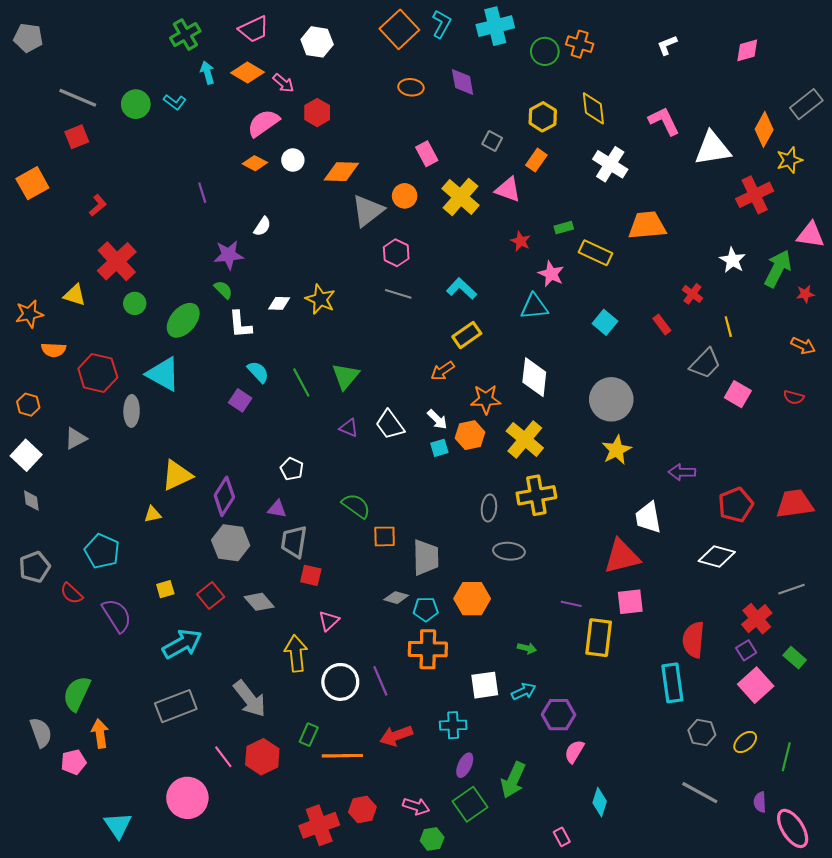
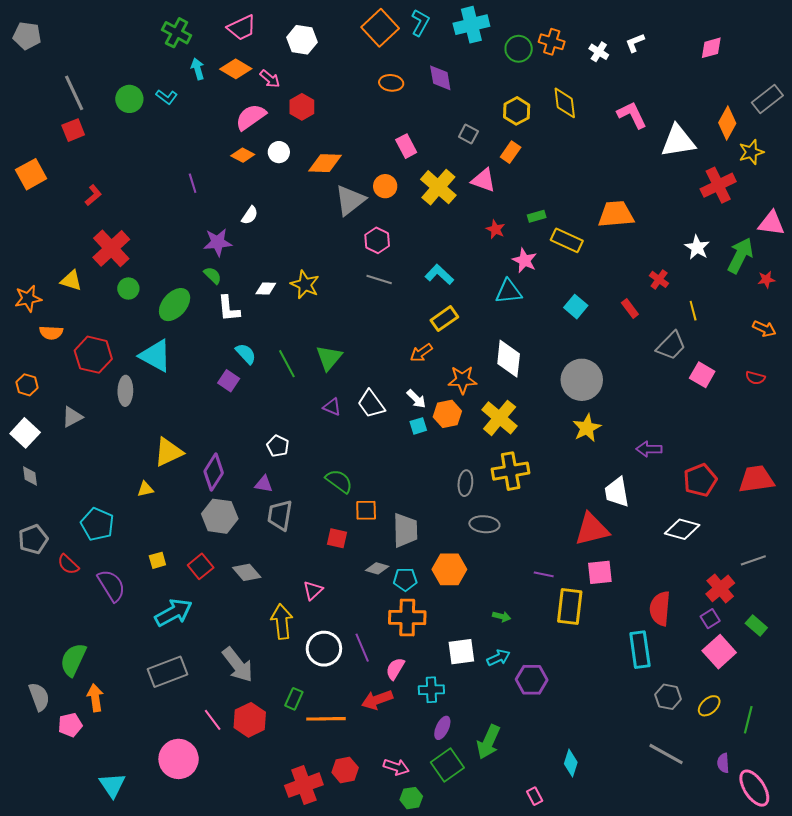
green cross: (185, 35) -> (177, 33), turned -32
gray line: (78, 98) -> (74, 93), turned 42
white cross: (610, 164) -> (599, 52), moved, size x0.6
red square: (311, 575) -> (337, 538), moved
pink semicircle: (574, 751) -> (395, 669), moved

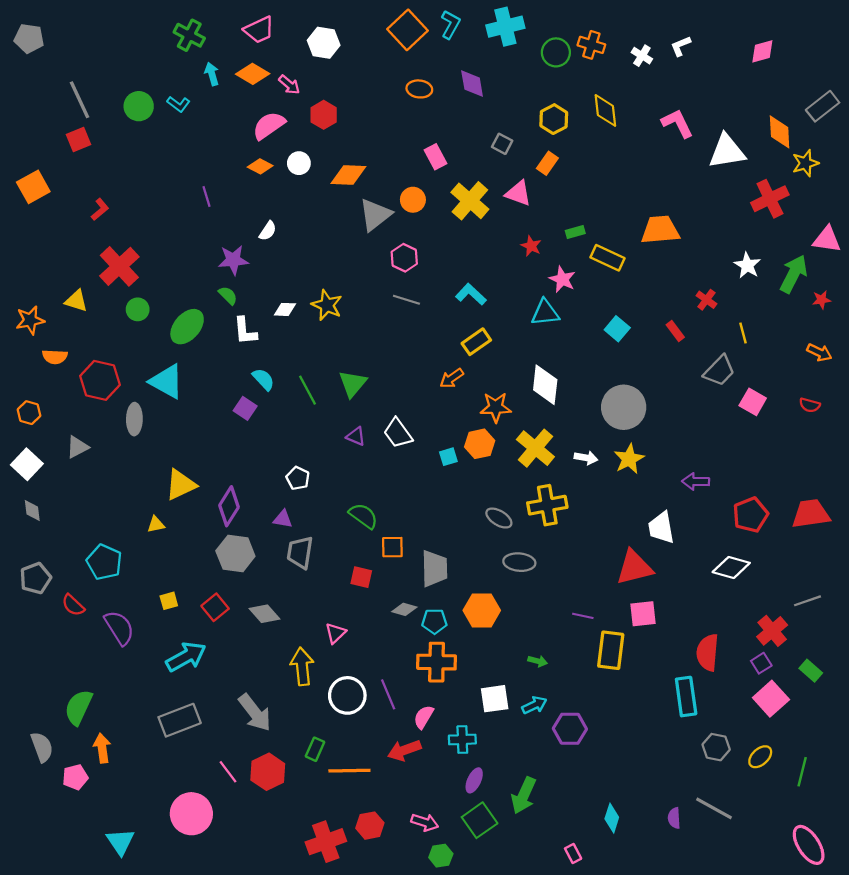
orange diamond: (727, 123) -> (780, 132), turned -32
white arrow: (416, 399) -> (586, 458), moved, turned -35
gray ellipse: (465, 483) -> (499, 518), turned -65
purple semicircle: (723, 763) -> (674, 818), moved

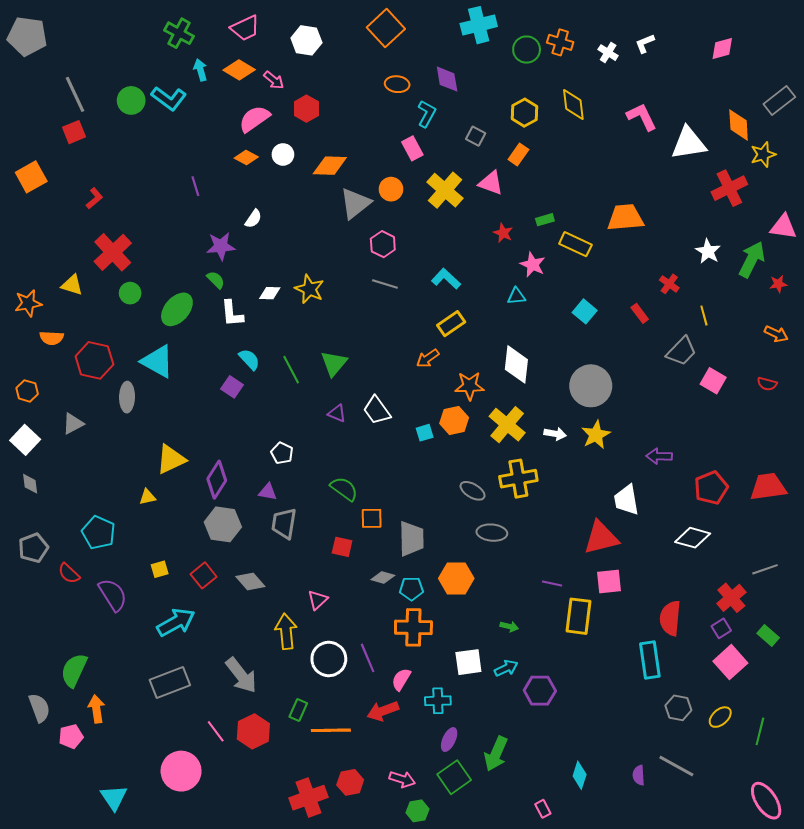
cyan L-shape: (451, 24) -> (427, 114), moved
gray pentagon: (29, 38) -> (27, 36), size x1.4
cyan L-shape: (178, 104) -> (169, 98), size x1.6
cyan triangle: (545, 313) -> (516, 296), size x0.7

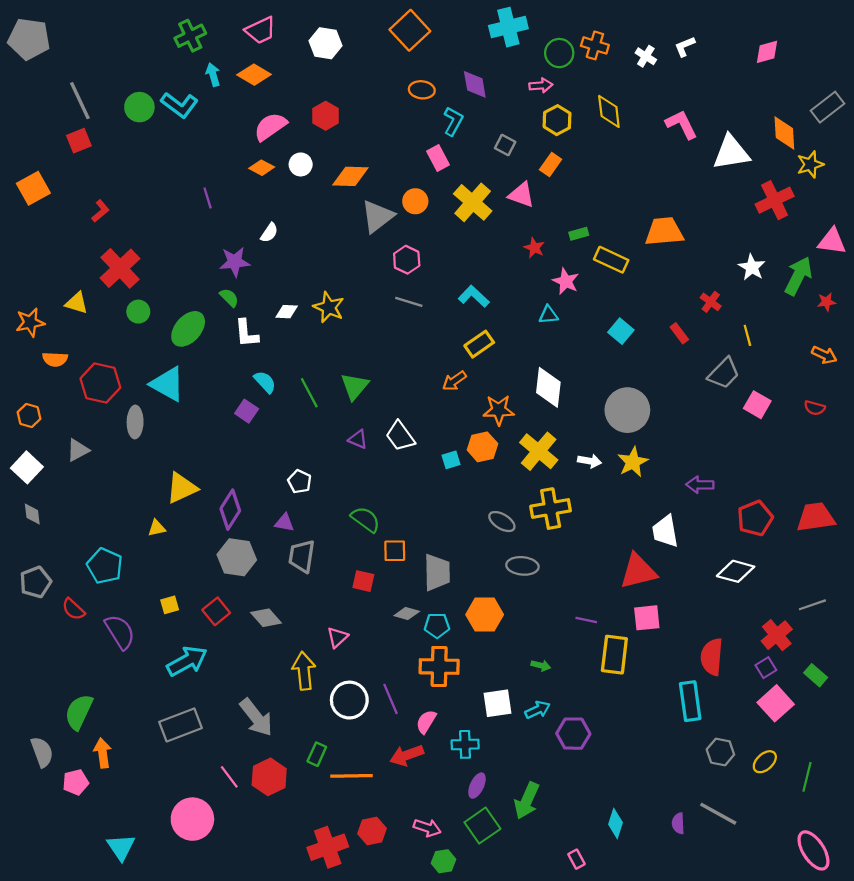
green cross: (179, 33) -> (190, 36), turned 36
pink arrow: (274, 80) -> (541, 85), moved, turned -45

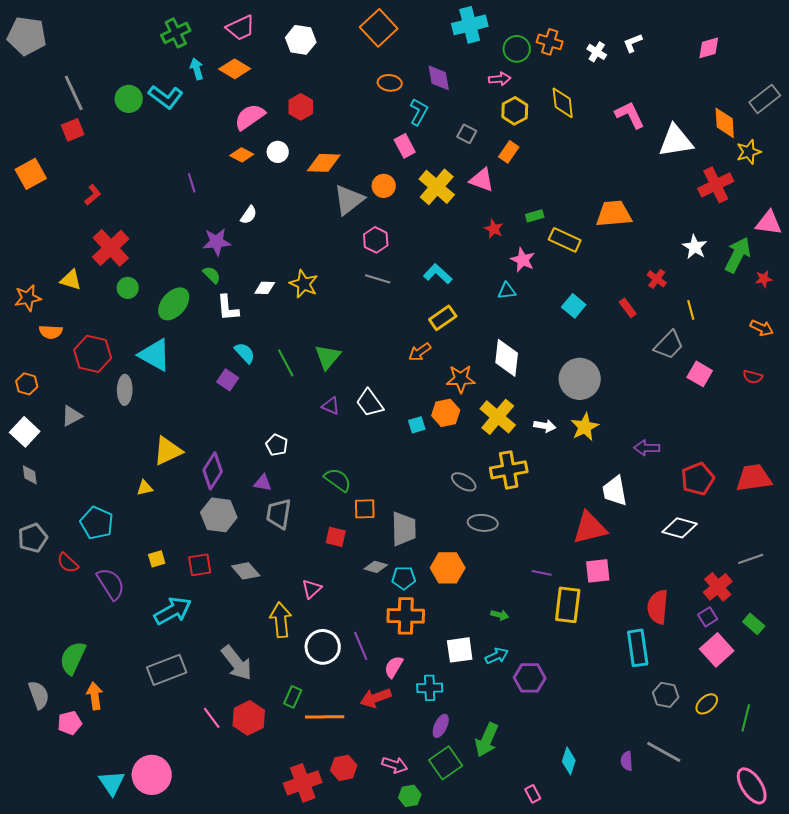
red square: (216, 611) -> (200, 565), turned 30
pink circle: (192, 819) -> (152, 775), moved

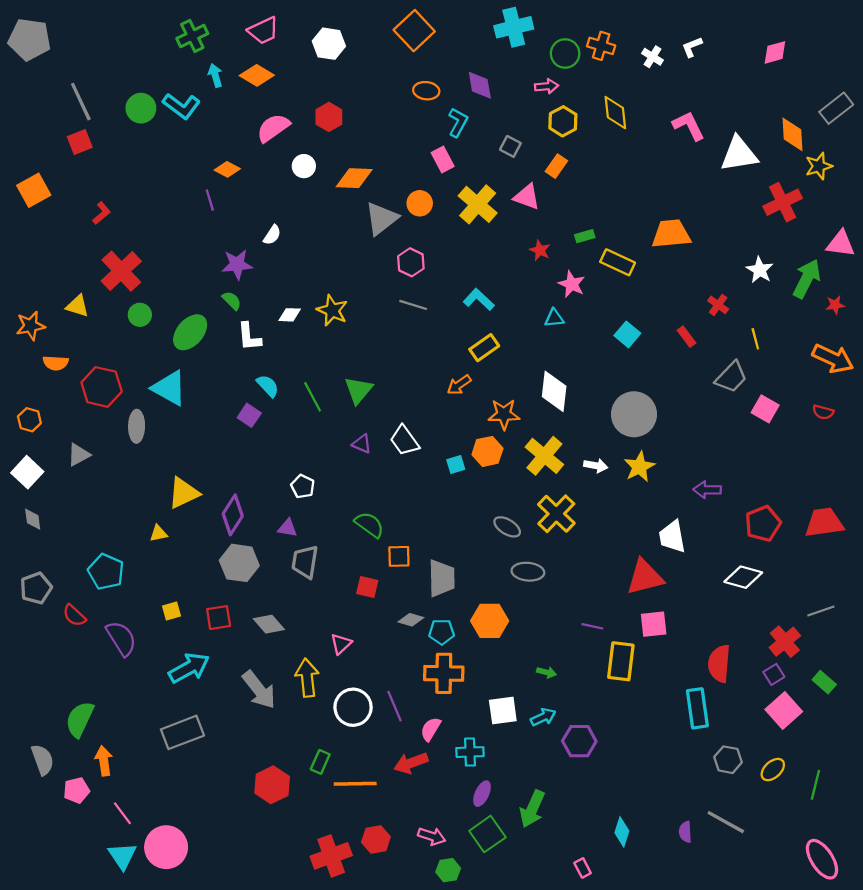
orange diamond: (242, 155) -> (227, 169), moved
orange arrow: (762, 328) -> (833, 359), size x1.6
yellow cross: (509, 470) -> (556, 514), turned -36
gray arrow: (237, 663) -> (259, 690), moved
pink line: (212, 718) -> (122, 813), moved

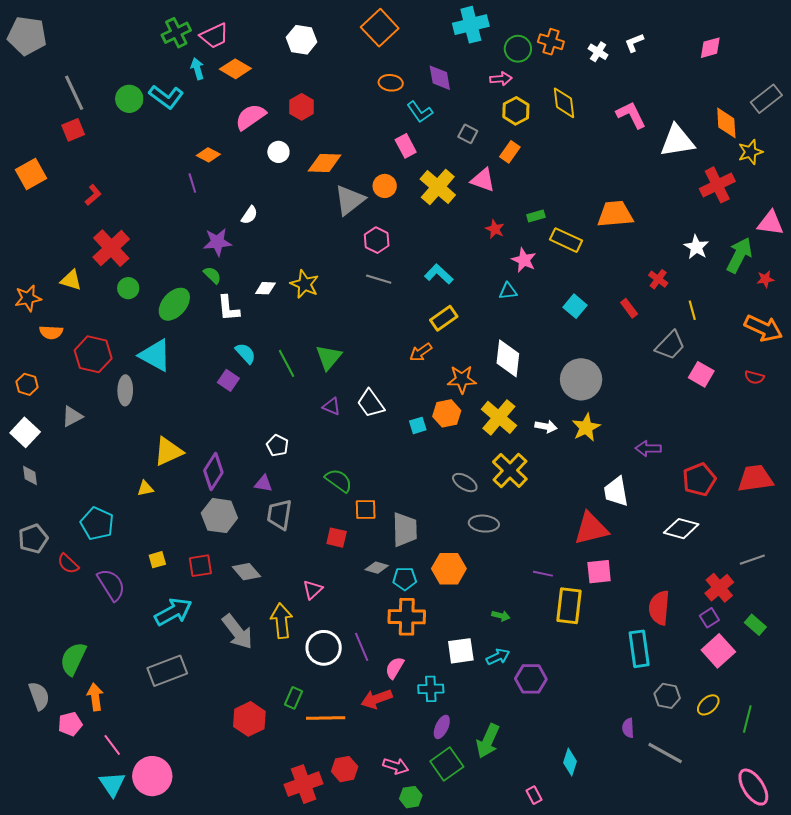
pink trapezoid: (263, 31) -> (214, 36), moved
cyan L-shape: (458, 122) -> (420, 112), turned 116
purple semicircle: (685, 832) -> (628, 728), moved

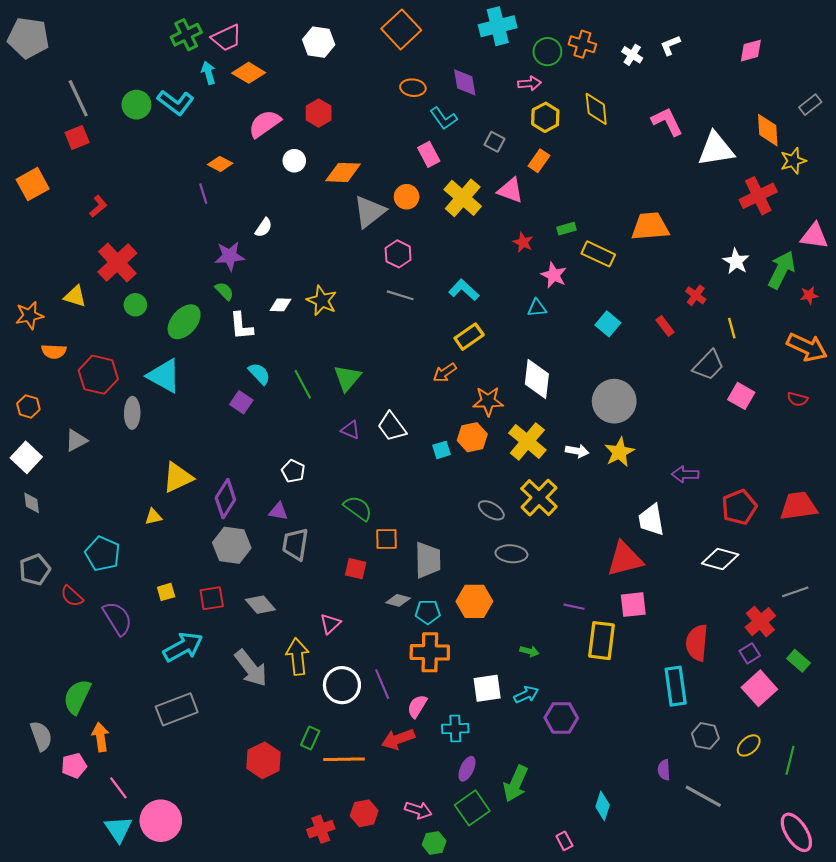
gray rectangle: (766, 99) -> (810, 105), size x0.7
red cross: (304, 784) -> (321, 829), size x0.7

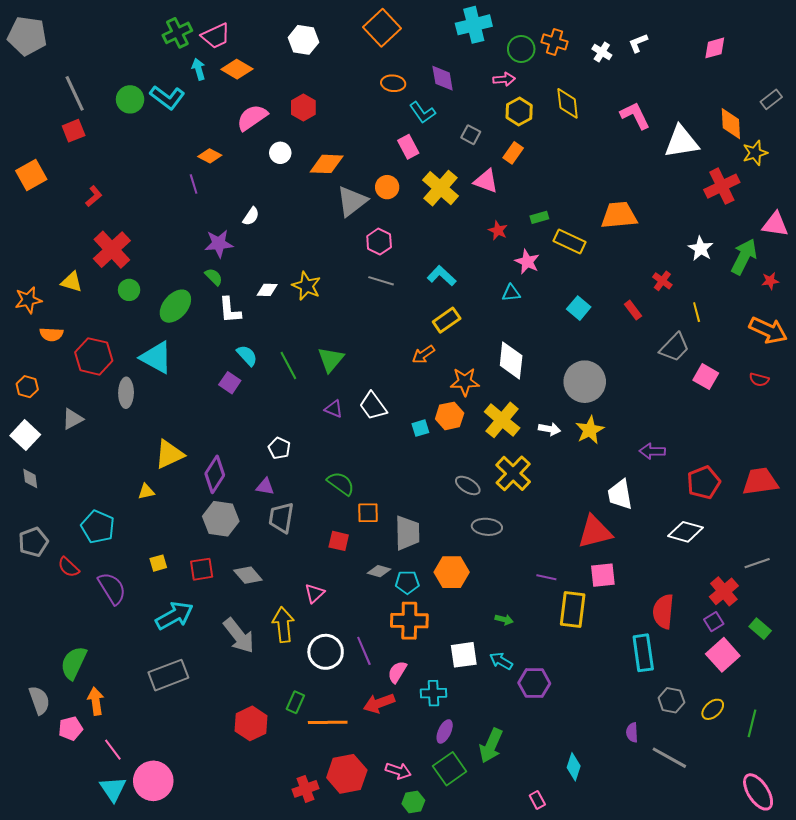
cyan arrow: (526, 695) -> (501, 661), turned -125
red hexagon: (364, 813) -> (347, 774), size x1.5

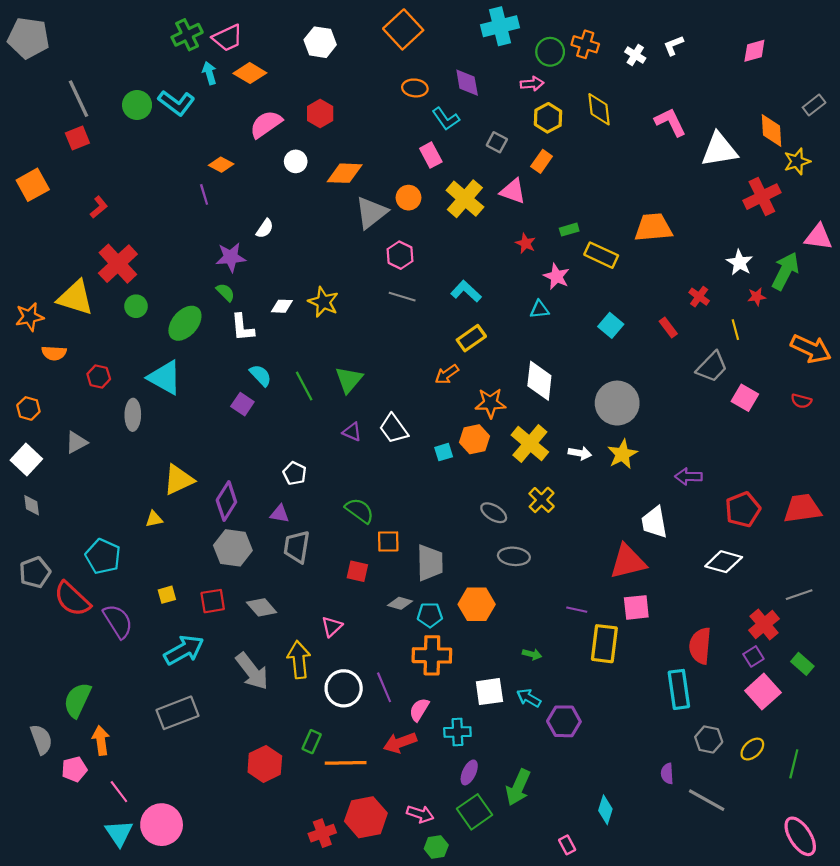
red star: (770, 281) -> (757, 297), moved
yellow triangle: (72, 282) -> (75, 298), size x1.6
red hexagon: (94, 356) -> (99, 376), size x0.6
yellow cross: (513, 473) -> (542, 500), size x0.7
red semicircle: (69, 567) -> (72, 599), size x1.6

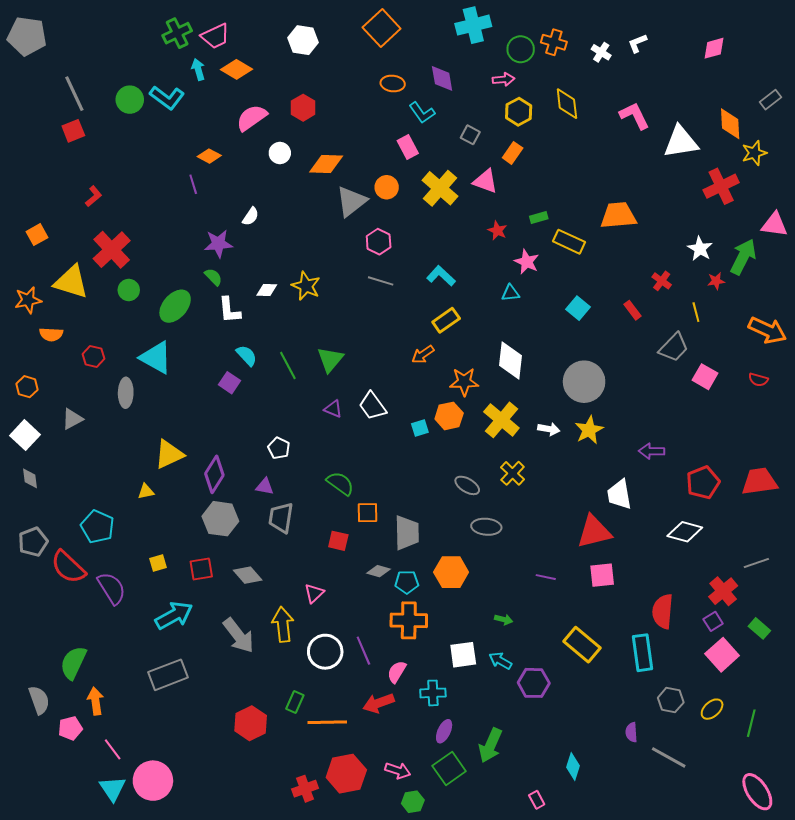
orange square: (33, 185) -> (37, 235), moved, size x0.7
yellow rectangle: (604, 644) -> (582, 645), moved, turned -57

